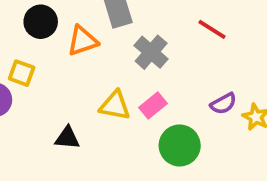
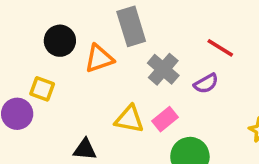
purple semicircle: (223, 104) -> (206, 83), moved

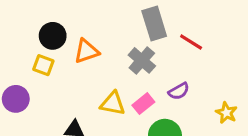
gray rectangle: (131, 26) -> (154, 24), moved
purple semicircle: (206, 83) -> (179, 91), moved
yellow square: (42, 89) -> (43, 65), moved

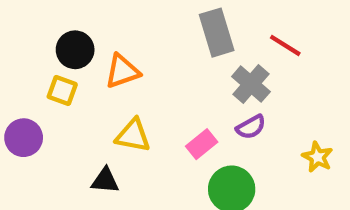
red line: (191, 42) -> (285, 45), moved
gray cross: (142, 60) -> (251, 84), moved
yellow triangle: (113, 104) -> (133, 136), moved

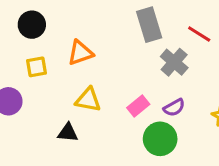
black circle: (75, 50) -> (32, 25), moved
yellow square: (62, 91) -> (37, 67), turned -30
purple semicircle: (251, 127) -> (174, 108), moved

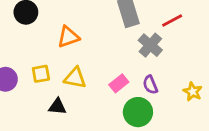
red line: (199, 34) -> (172, 20), turned -60
yellow square: (37, 67) -> (41, 74), moved
purple semicircle: (174, 108) -> (150, 85), turned 96

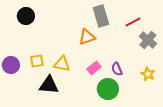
orange triangle: (68, 37) -> (87, 37), moved
gray cross: (150, 45) -> (148, 40), moved
black triangle: (57, 107) -> (49, 85), size x1.5

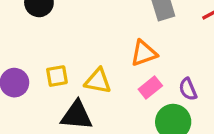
orange triangle: (87, 37) -> (144, 53), moved

